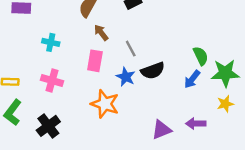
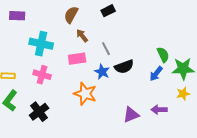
cyan cross: (51, 42) -> (41, 44), size x1.6
pink rectangle: (95, 61) -> (77, 59), turned 72

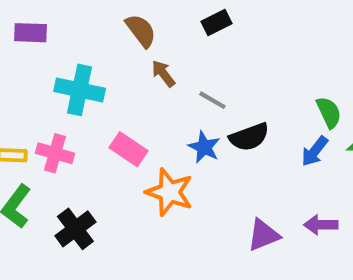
brown semicircle: (71, 15) -> (141, 31), turned 114
gray line: (106, 49) -> (212, 100), turned -32
pink rectangle: (77, 59) -> (129, 149), moved, turned 42
pink cross: (42, 75) -> (55, 153), moved

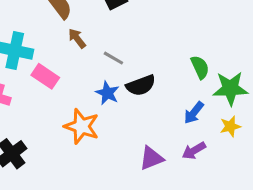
pink rectangle: (129, 149) -> (45, 76), moved
blue arrow: (315, 151) -> (194, 113), moved
purple arrow: (321, 225) -> (194, 151), turned -30

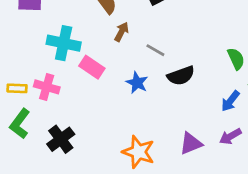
brown arrow: (77, 38) -> (122, 32), turned 66
blue star: (107, 93) -> (137, 83), moved
orange star: (82, 126) -> (138, 152), moved

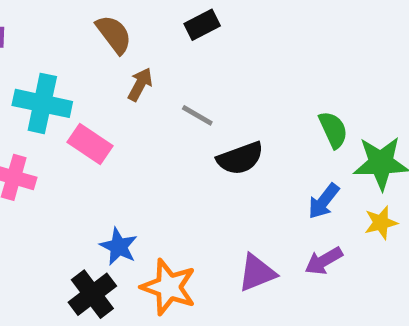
blue star: (137, 83) -> (119, 247), moved
black cross: (61, 139) -> (92, 294), moved

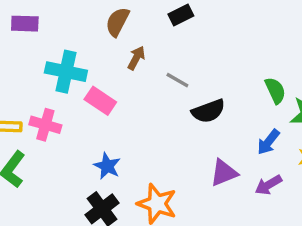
brown semicircle: (114, 34) -> (117, 22), turned -116
blue star: (119, 247) -> (107, 166), moved
purple triangle: (257, 273) -> (224, 173), moved

